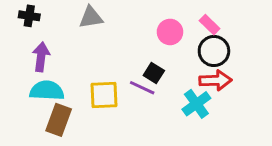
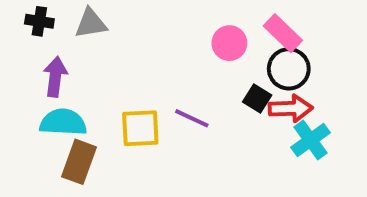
gray triangle: (91, 17) -> (91, 23), moved
pink rectangle: (210, 25) -> (283, 33), size x1.4
black square: (154, 73) -> (257, 98), moved
cyan cross: (196, 104) -> (311, 140), moved

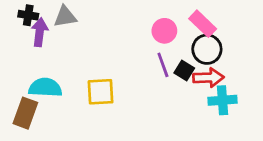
purple arrow: (55, 77) -> (40, 32), moved
purple line: (192, 118) -> (163, 65), moved, turned 45
cyan cross: (311, 140) -> (223, 100), turned 32
brown rectangle: (79, 162) -> (25, 113), moved

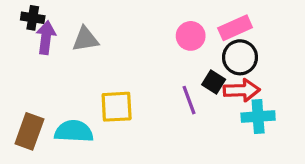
gray triangle: (65, 17) -> (85, 39), moved
pink rectangle: (203, 24) -> (235, 28), turned -68
purple line: (163, 65) -> (189, 100), moved
cyan semicircle: (45, 88) -> (74, 131), moved

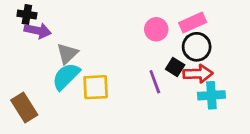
purple arrow: (46, 38) -> (38, 31), turned 95
gray triangle: (85, 39) -> (67, 54), moved, turned -35
brown rectangle: (29, 131) -> (24, 107), turned -52
cyan semicircle: (74, 131) -> (66, 76), moved, turned -48

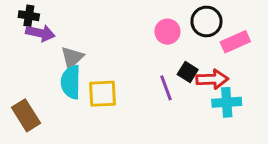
pink rectangle: (193, 23) -> (235, 42), moved
black circle: (197, 47) -> (206, 21), moved
cyan semicircle: (66, 76) -> (71, 82), turned -44

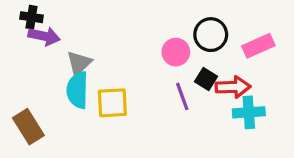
black circle: (206, 21) -> (211, 35), moved
pink circle: (167, 32) -> (176, 52), moved

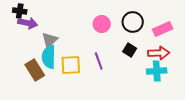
pink circle: (176, 52) -> (102, 24), moved
red arrow: (233, 87) -> (159, 53), moved
purple line: (182, 96) -> (99, 61), moved
brown rectangle: (28, 127) -> (35, 70), moved

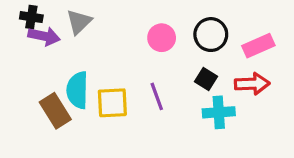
gray triangle: (50, 40) -> (79, 22), moved
cyan cross: (157, 71) -> (219, 112), moved

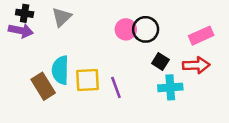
black circle: (211, 35) -> (146, 29), moved
purple arrow: (44, 36) -> (21, 31), moved
purple line: (157, 96) -> (116, 87), moved

